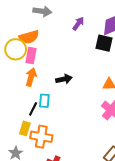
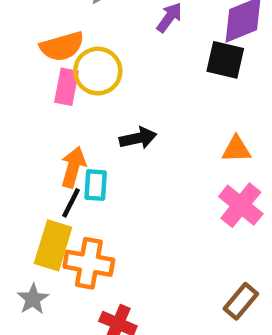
yellow circle: (16, 49) -> (98, 71), moved
orange arrow: (31, 77) -> (73, 167), moved
yellow rectangle: (25, 128) -> (53, 245), size x1.5

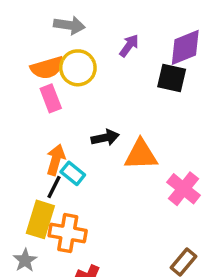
yellow circle: (98, 71) -> (78, 68), moved
pink rectangle: (67, 87) -> (51, 98), turned -32
orange triangle: (236, 149) -> (141, 155), moved, size x1.5
cyan rectangle: (96, 185) -> (73, 173), turned -55

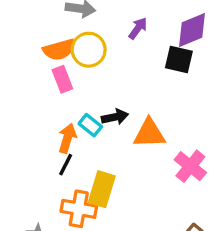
cyan rectangle: (73, 173) -> (90, 125), moved
yellow rectangle: (40, 219) -> (102, 189), moved

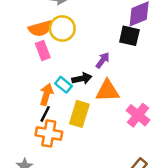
purple arrow: (138, 28) -> (103, 60), moved
yellow rectangle: (102, 189) -> (79, 114), moved
orange cross: (79, 209) -> (49, 133), moved

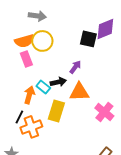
black square: (129, 36) -> (88, 39), moved
black line: (45, 114) -> (19, 117), moved
orange cross: (49, 133) -> (31, 127), turned -30

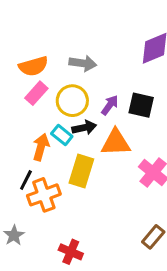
gray arrow: (37, 16) -> (83, 63), moved
black square: (88, 39) -> (141, 105), moved
yellow circle: (42, 41) -> (72, 101), moved
pink rectangle: (26, 59) -> (36, 93), turned 63

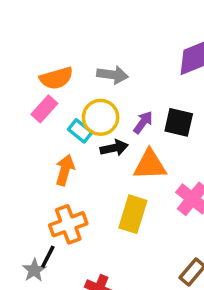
pink rectangle: (36, 93) -> (44, 109), moved
cyan rectangle: (62, 135) -> (80, 131), moved
yellow rectangle: (81, 171) -> (133, 214), moved
black line: (26, 180) -> (48, 257), moved

